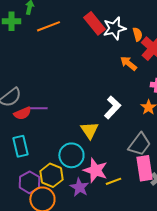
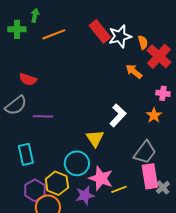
red semicircle: (22, 113) -> (28, 79), moved, turned 42
purple star: (79, 187) -> (85, 195), turned 30

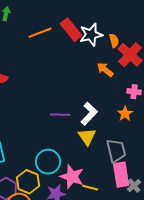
orange line: (54, 34) -> (40, 33), moved
purple line: (43, 116) -> (60, 115), moved
yellow triangle: (95, 138) -> (87, 137), moved
gray trapezoid: (145, 152) -> (116, 151), turned -50
yellow line: (119, 189) -> (90, 188), turned 35

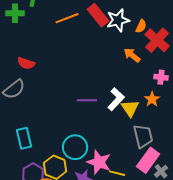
orange semicircle: (114, 41) -> (141, 26), turned 40
yellow triangle: (87, 137) -> (130, 108), moved
pink rectangle: (121, 175) -> (148, 160), turned 45

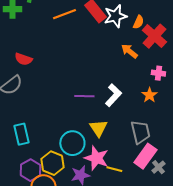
yellow triangle: (130, 108) -> (98, 128), moved

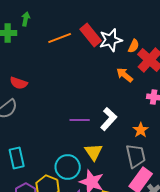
orange star: (149, 95) -> (141, 130), moved

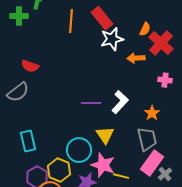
orange line: (60, 38) -> (71, 21), turned -65
white star: (111, 40) -> (112, 39), moved
orange arrow: (125, 75) -> (136, 58), turned -42

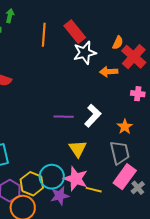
cyan circle: (79, 150) -> (52, 177), moved

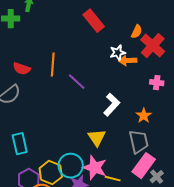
orange line: (44, 35) -> (53, 65), moved
white star: (85, 53) -> (118, 53), moved, size x0.7
purple line: (64, 117) -> (77, 82), moved, turned 42

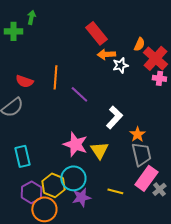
orange arrow: (128, 61) -> (106, 54), moved
pink cross: (157, 83) -> (159, 78), moved
orange star: (144, 116) -> (137, 134), moved
pink star: (95, 168) -> (75, 144), moved

